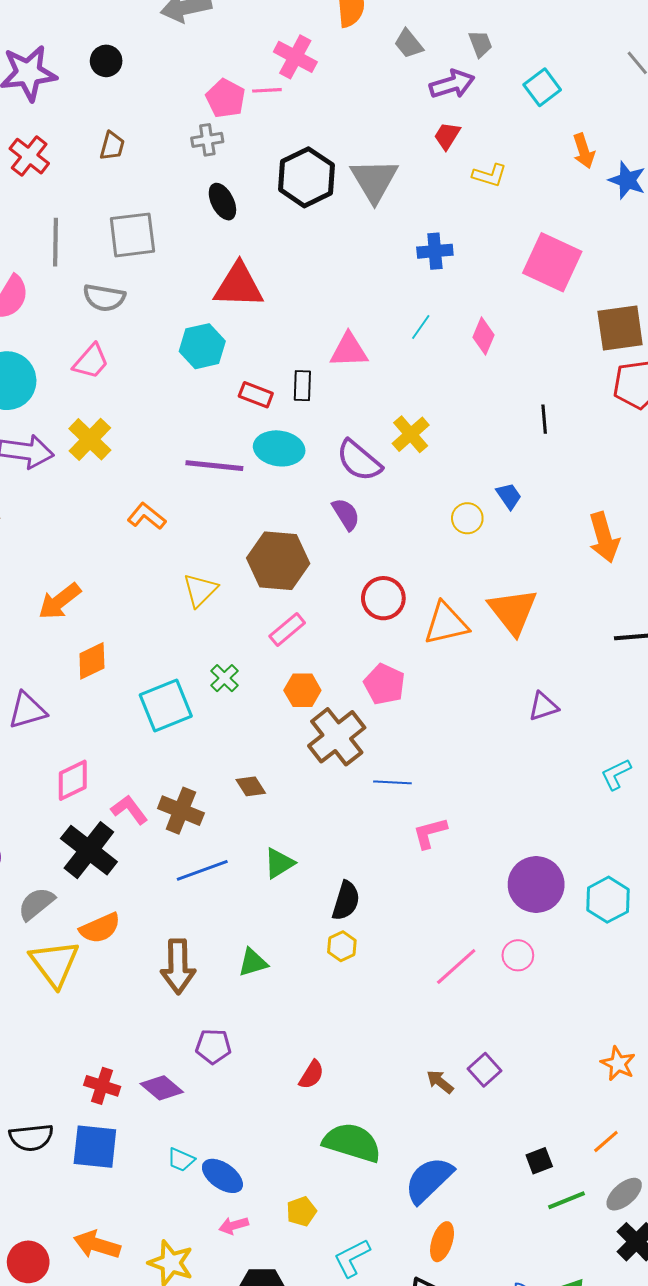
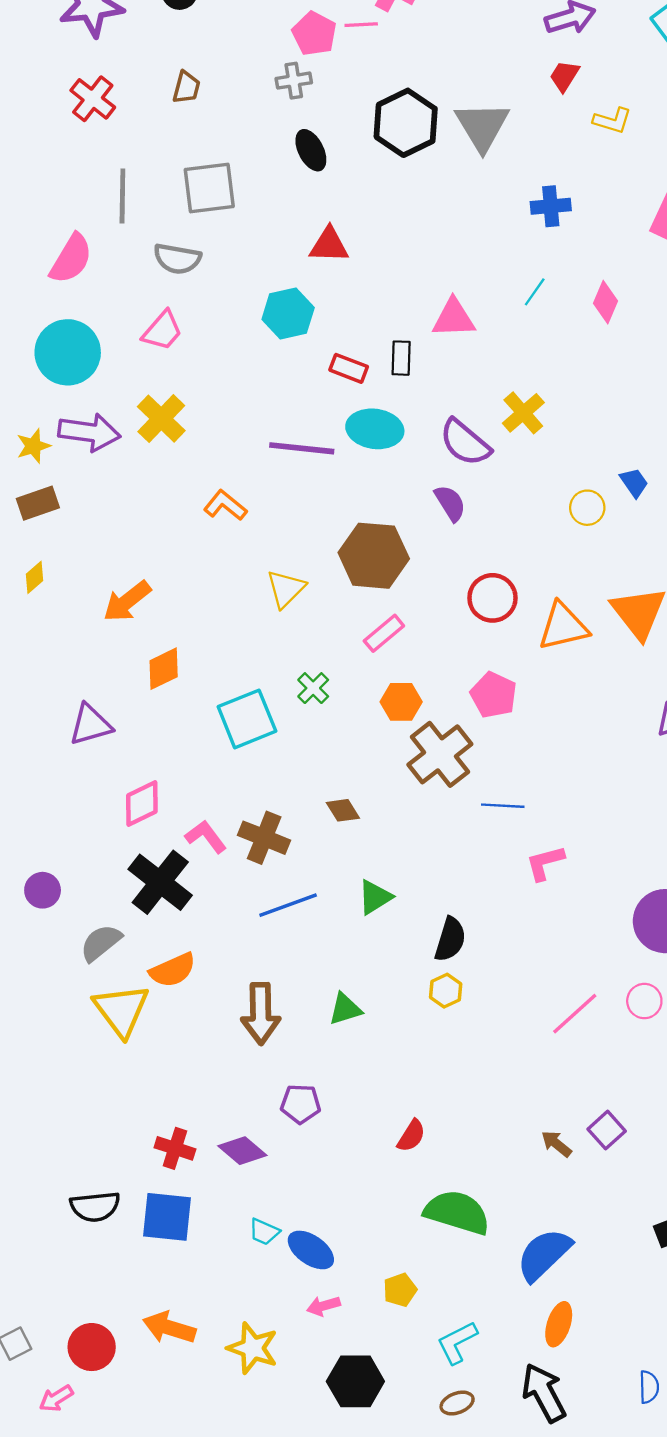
red triangle: (239, 286) -> (329, 245), size x0.7

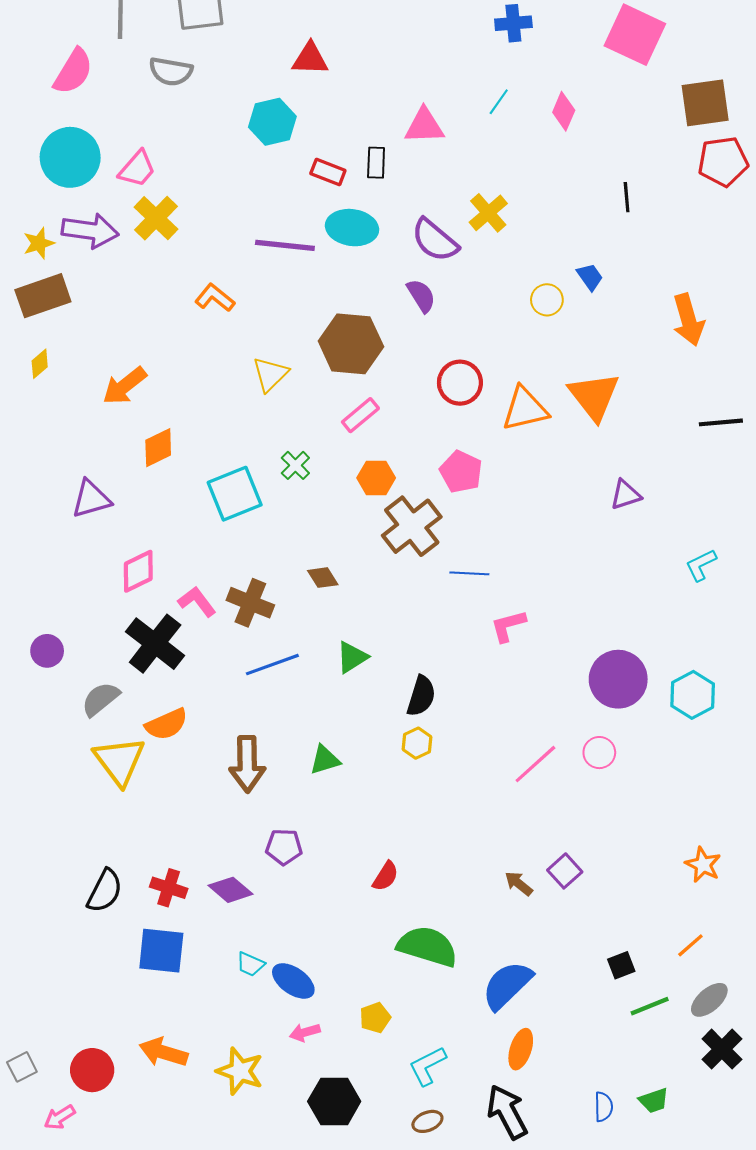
pink trapezoid: (162, 331) -> (137, 169), moved
brown rectangle: (38, 503) -> (43, 296), size x1.4
black semicircle: (95, 1207) -> (105, 891), moved, turned -57

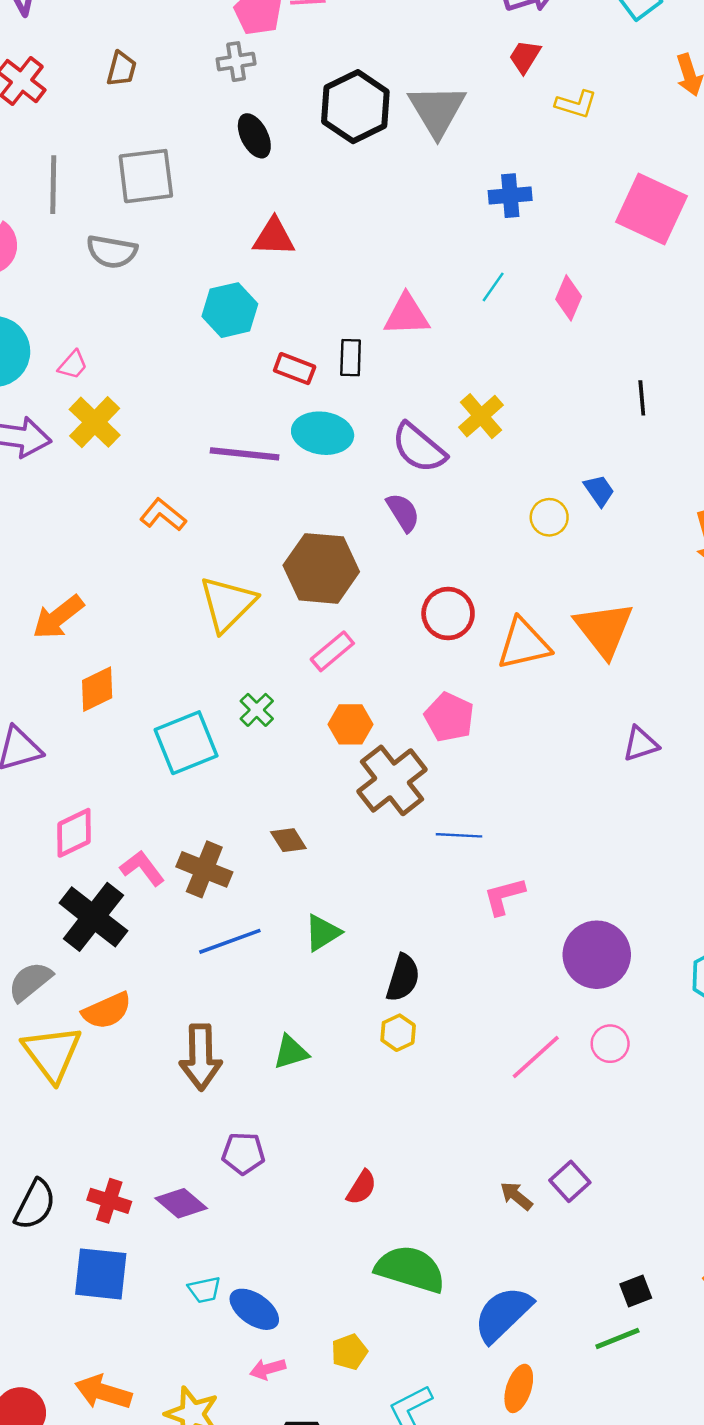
pink trapezoid: (137, 169) -> (73, 365), size x0.7
yellow triangle: (270, 374) -> (228, 604), size x1.4
purple circle: (618, 679) -> (597, 955), moved
cyan trapezoid: (250, 964) -> (204, 1290), turned -36
green line: (650, 1006) -> (617, 1339), moved

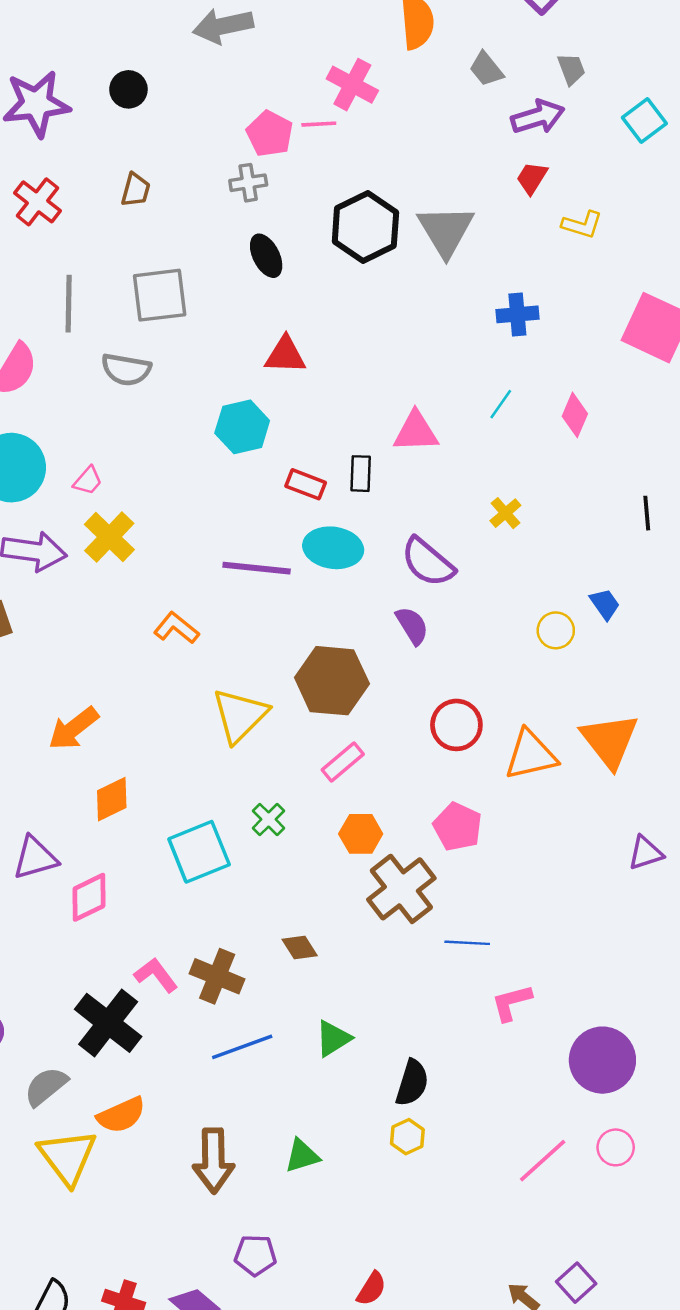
yellow cross: (481, 416) -> (505, 513), moved, size x0.7
pink diamond: (74, 833) -> (89, 897), moved

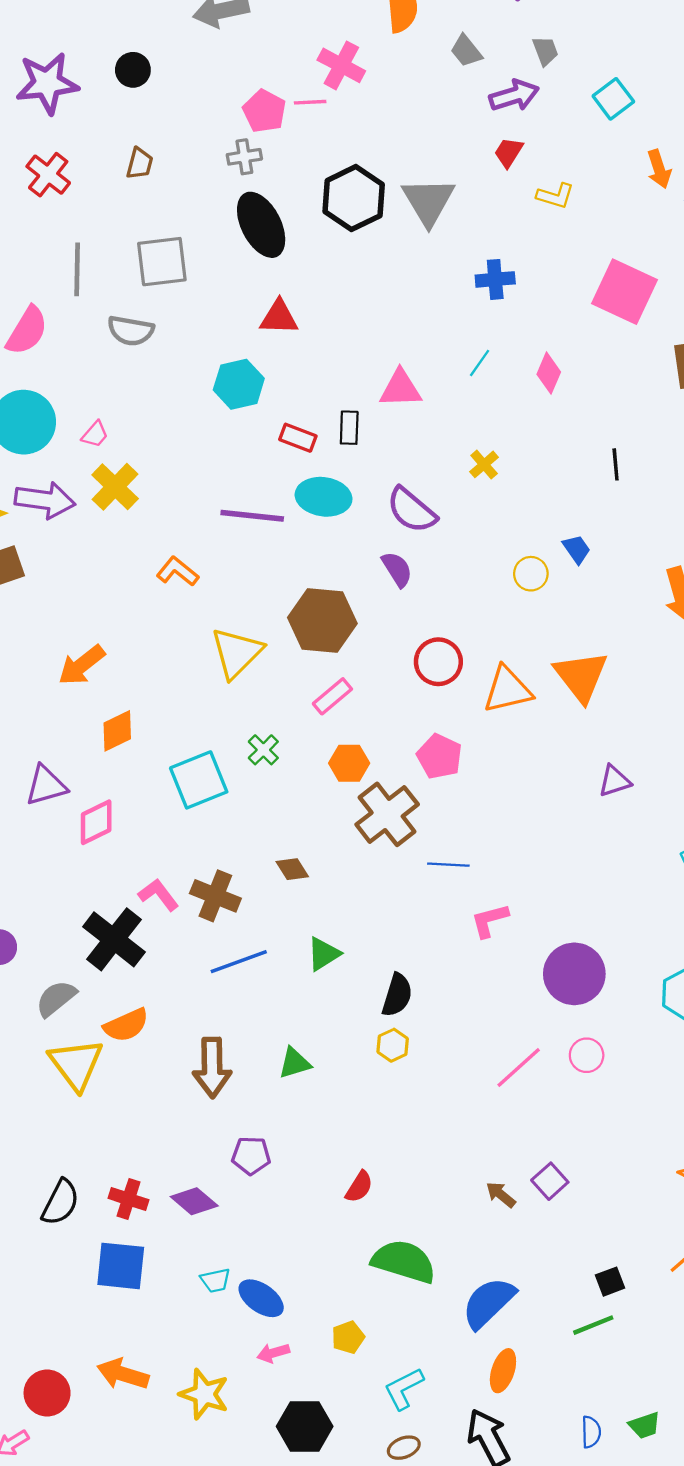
black ellipse: (266, 256) -> (261, 225), size x1.6

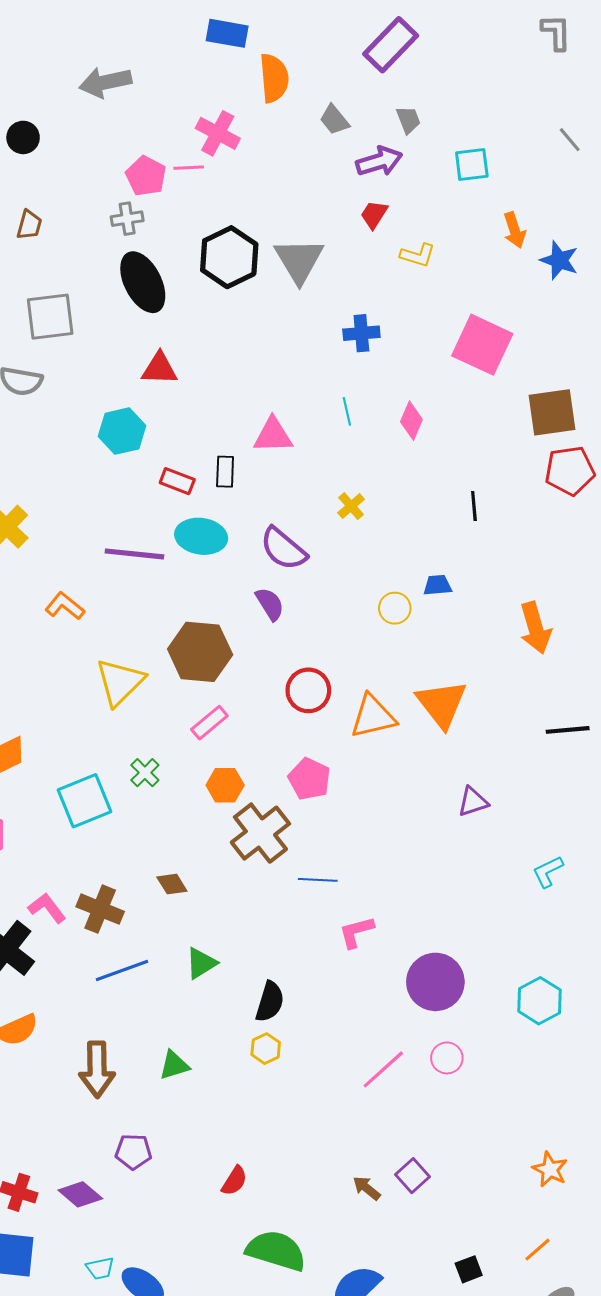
cyan square: (613, 99) -> (472, 165), turned 30
cyan line: (480, 363) -> (347, 411), turned -48
blue trapezoid: (577, 549) -> (437, 585), turned -60

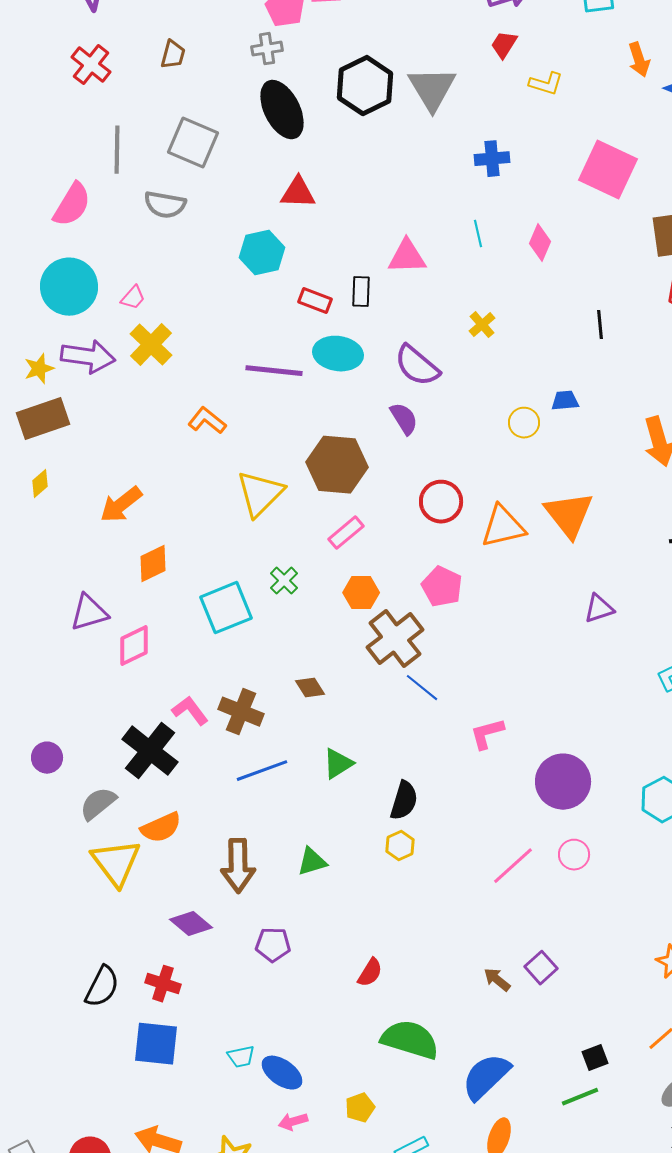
gray square: (50, 317) -> (193, 143), turned 30
blue line: (318, 880) -> (422, 688), moved, turned 36
purple diamond: (80, 1194) -> (191, 924), moved

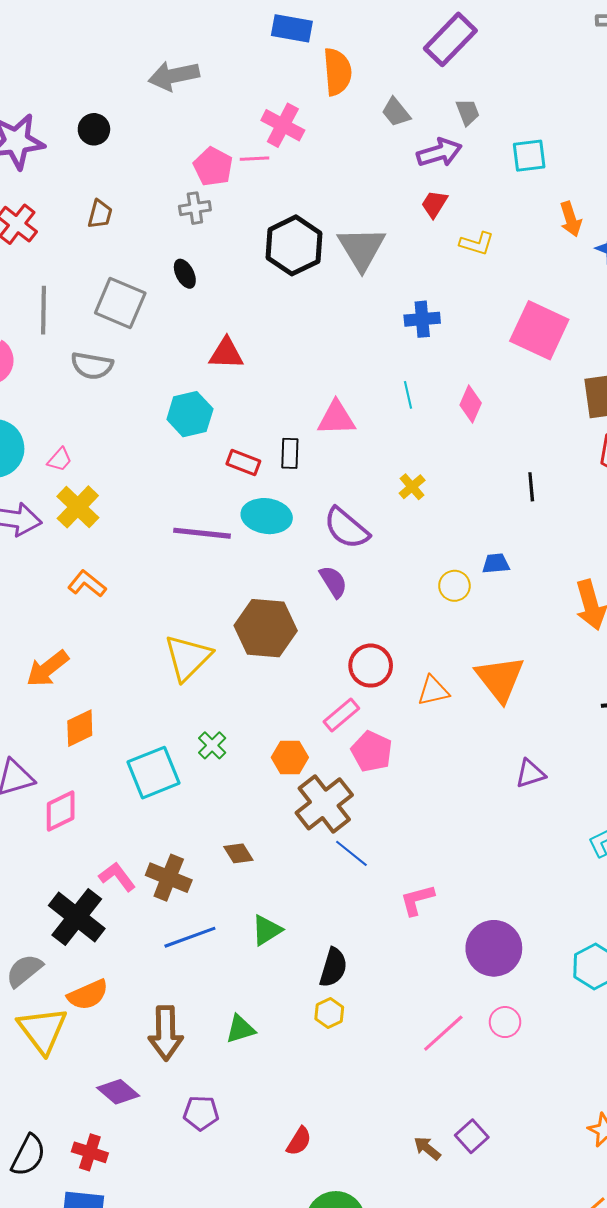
black ellipse: (282, 110) -> (185, 274), moved, size x0.5
orange L-shape: (207, 421) -> (87, 584), moved
orange triangle: (503, 527) -> (433, 691), size x0.7
pink rectangle: (346, 533) -> (341, 715), moved

